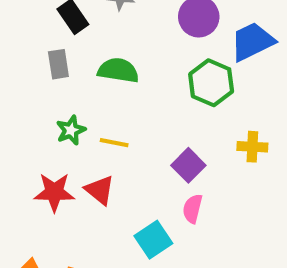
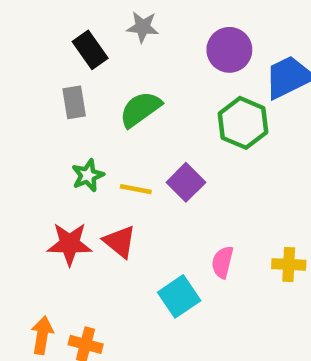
green semicircle: (118, 70) -> (140, 109), turned -45
yellow cross: (252, 147) -> (289, 264), moved
purple square: (188, 165) -> (186, 182), moved

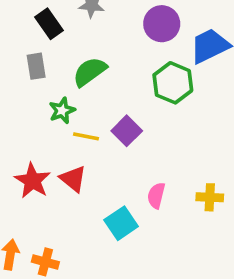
green star: (88, 175) -> (62, 111), moved
red star: (70, 244) -> (32, 181), turned 30

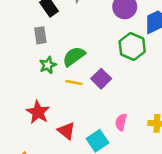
green semicircle: (90, 72) -> (74, 56), moved
green star: (62, 111) -> (48, 65), moved
red triangle: (73, 179) -> (66, 131), moved

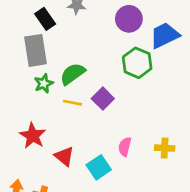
gray rectangle: (40, 35) -> (35, 50), size x1.6

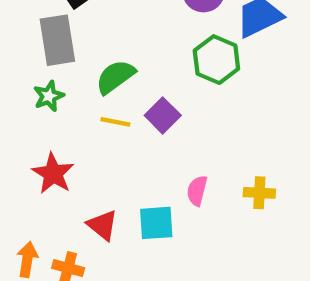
green star: (44, 83) -> (49, 96), moved
red triangle: (64, 156) -> (102, 225), moved
cyan square: (99, 167) -> (156, 223), turned 30

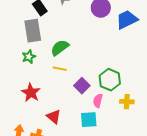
green hexagon: (216, 60) -> (110, 80), moved
purple square: (163, 115) -> (82, 86), moved
cyan square: (156, 223) -> (89, 120), moved

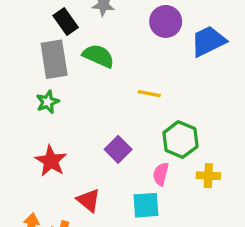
green semicircle: (60, 48) -> (98, 56), moved, turned 60
yellow line: (60, 69) -> (149, 94), moved
purple square: (82, 86) -> (118, 149), moved

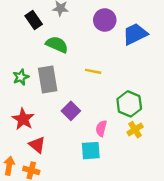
gray rectangle: (54, 59) -> (48, 79), moved
green hexagon: (180, 140) -> (129, 104), moved
yellow cross: (208, 176) -> (135, 130), turned -35
red triangle: (89, 200) -> (37, 145), moved

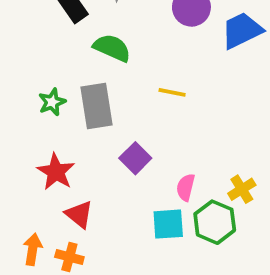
green hexagon: (129, 104) -> (215, 222), moved

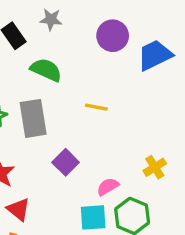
pink semicircle: (186, 187) -> (108, 187), turned 45
yellow cross: (242, 189) -> (155, 167), moved

